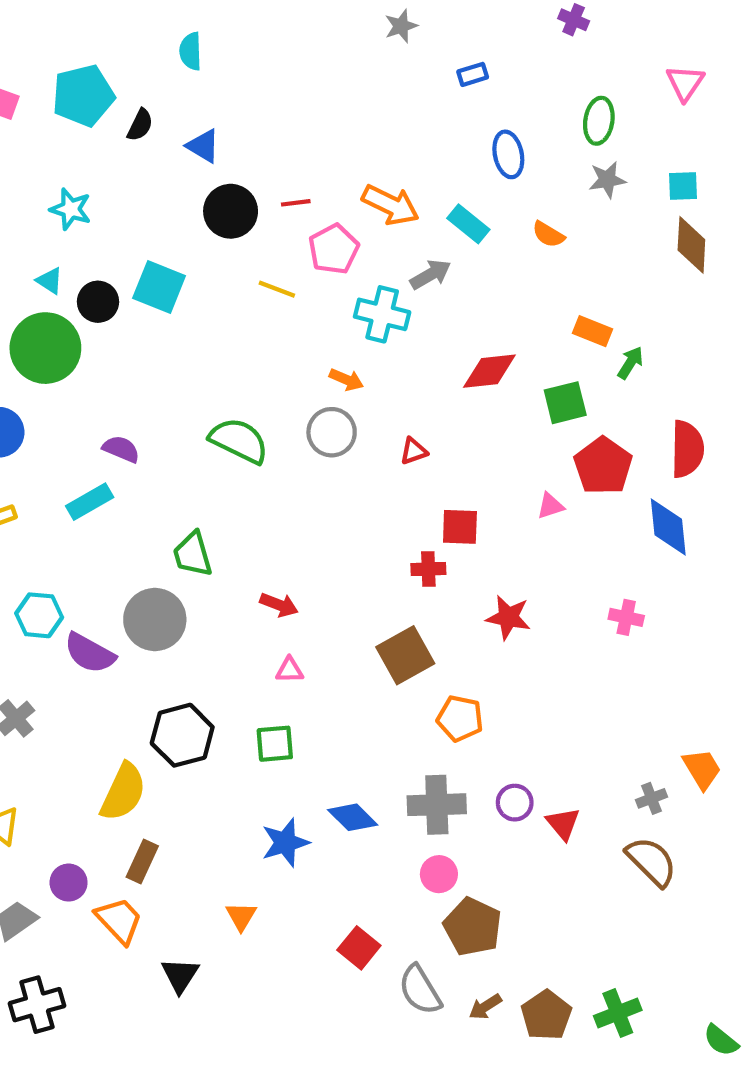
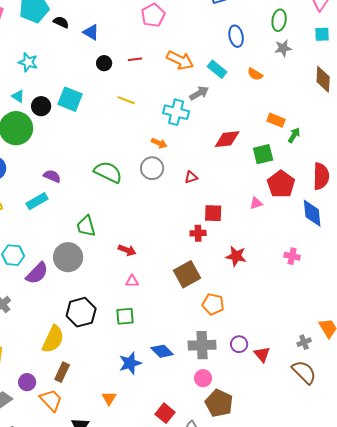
black semicircle: (140, 125) -> (61, 22), turned -91
cyan square: (683, 186) -> (322, 34), moved
black circle: (231, 211) -> (104, 63), size x0.6
pink pentagon: (334, 249) -> (153, 15), moved
purple semicircle: (90, 653) -> (37, 273), turned -75

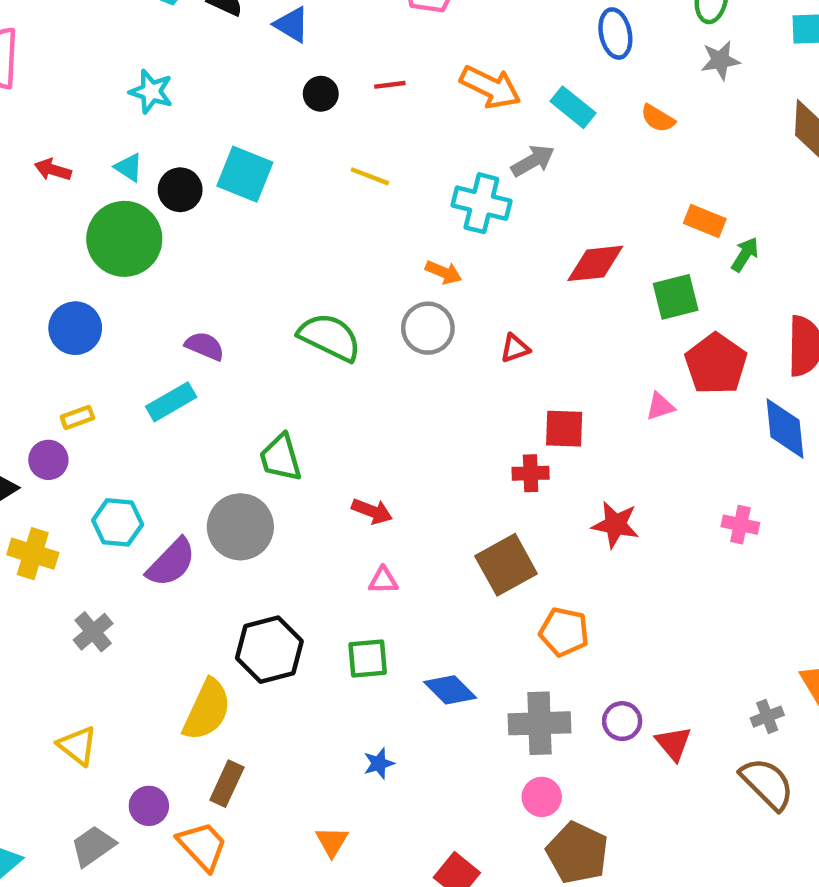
blue diamond: (162, 351) -> (450, 690), moved
blue star: (130, 363) -> (379, 763), size x0.6

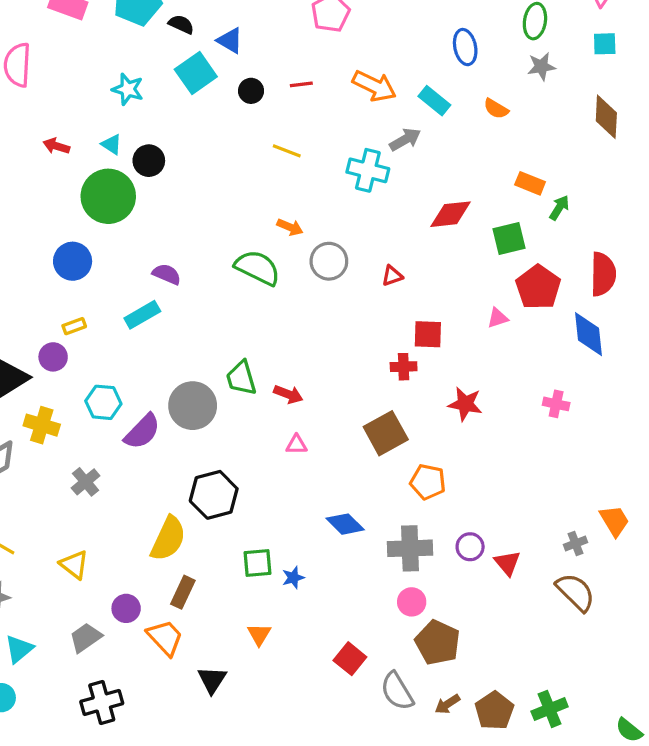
cyan square: (245, 174) -> (196, 73), moved, turned 33
orange arrow: (444, 272) -> (290, 227), moved
green trapezoid: (281, 458) -> (241, 378), moved
green square: (368, 659) -> (258, 563), moved

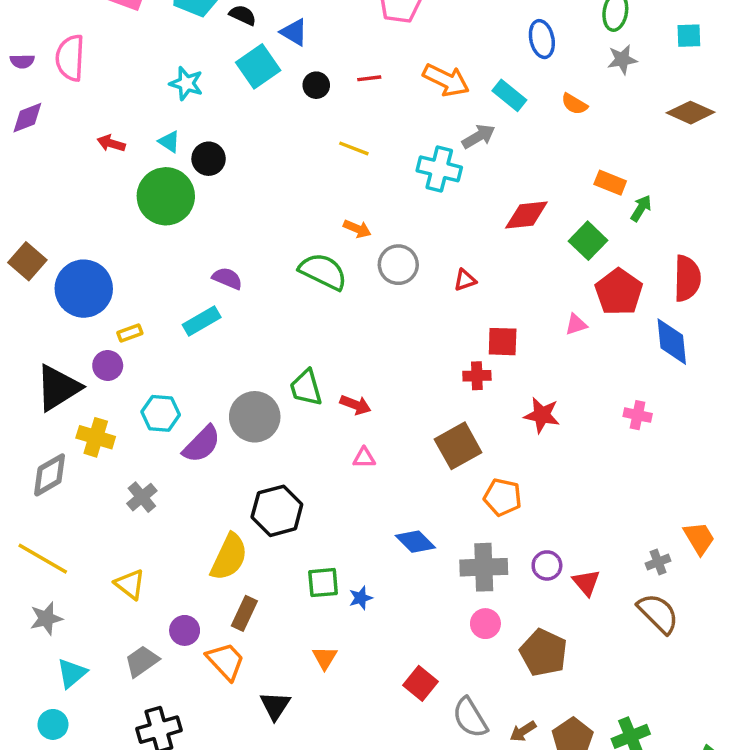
brown diamond: (606, 117) -> (691, 113), turned -69
green square: (509, 238) -> (588, 241), turned -32
blue circle: (73, 261) -> (84, 289), moved, size x1.4
brown pentagon: (438, 642) -> (544, 653), moved

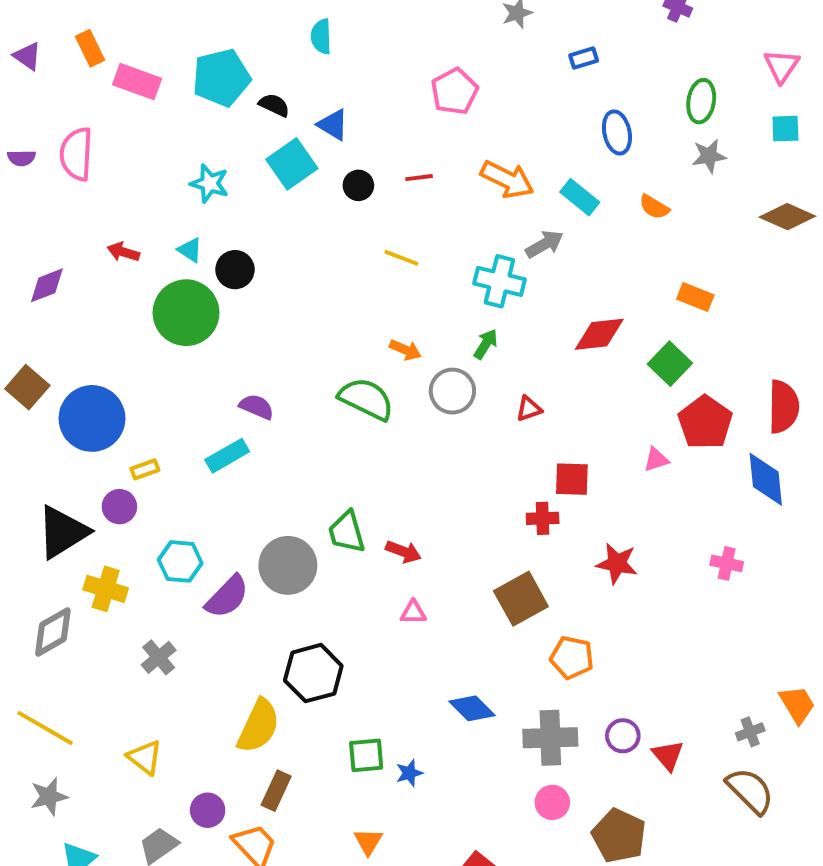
purple diamond: (27, 118) -> (47, 285), moved
green arrow: (641, 208) -> (486, 344), moved

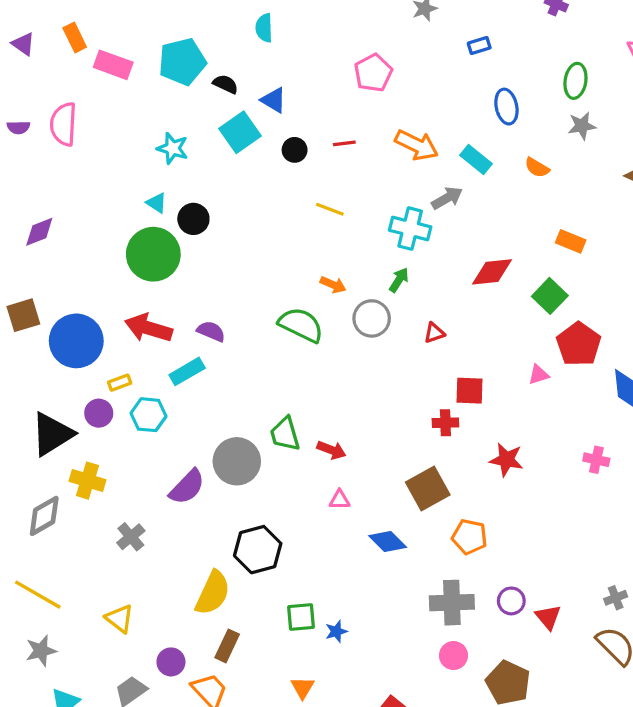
red arrow: (123, 252) -> (148, 328), moved, size x1.8
brown square: (27, 387) -> (23, 315), turned 32
cyan hexagon: (180, 561) -> (148, 415), moved
blue diamond: (472, 708) -> (388, 542), moved

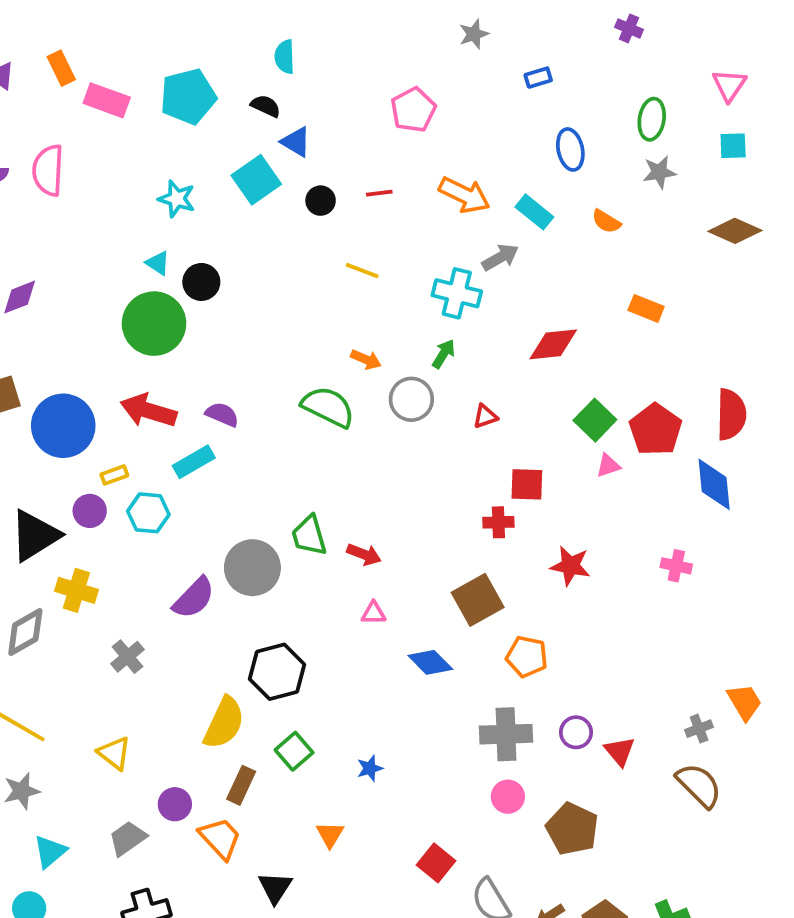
black semicircle: (226, 84) -> (266, 106), moved
green square: (550, 296) -> (595, 420), moved
green square: (301, 617) -> (294, 751), moved, turned -36

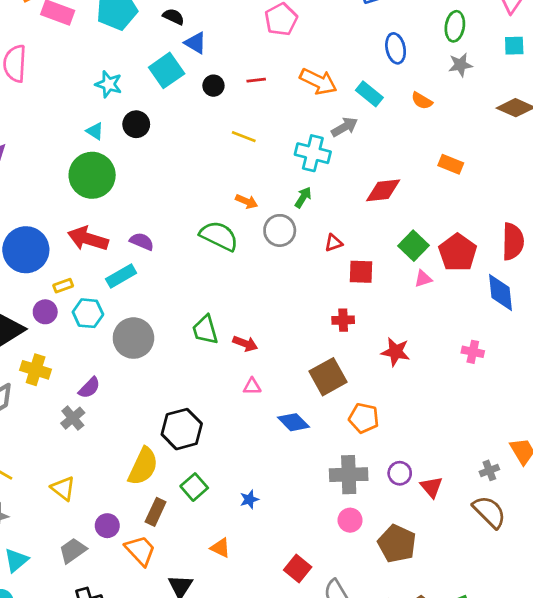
black circle: (201, 282) -> (136, 124), moved
red square: (527, 484) -> (361, 272), moved
gray circle: (252, 568) -> (133, 338), moved
purple semicircle: (194, 598) -> (89, 388), moved, size x0.7
orange triangle: (330, 835) -> (220, 548), turned -35

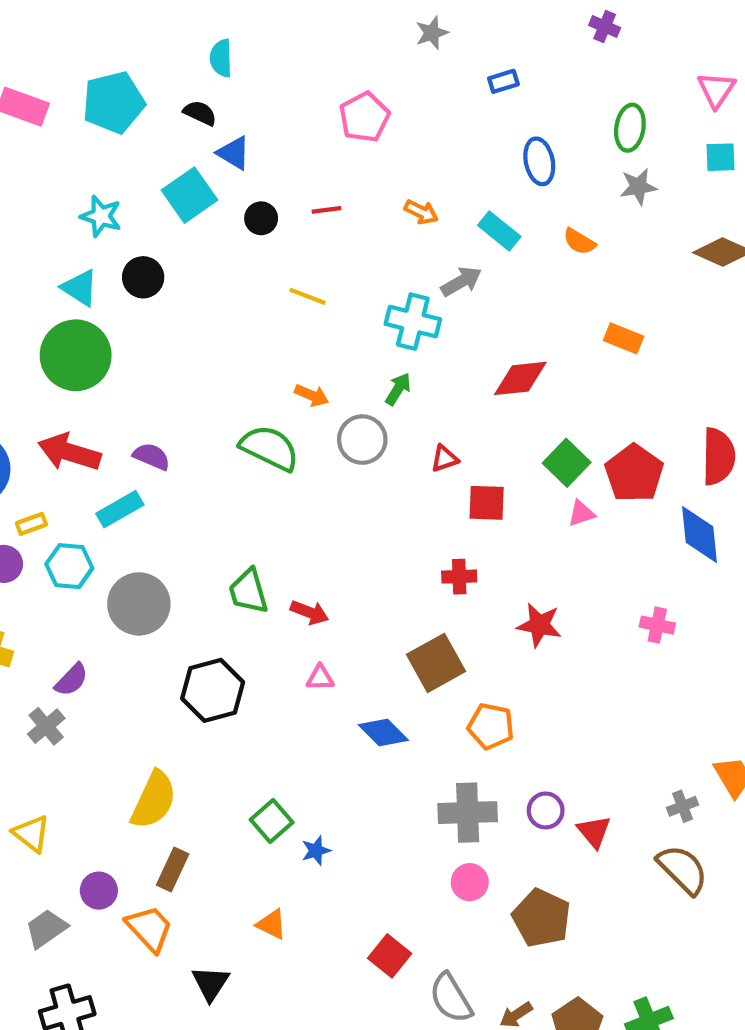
orange arrow: (318, 81) -> (421, 212), size x0.6
cyan triangle: (95, 131) -> (80, 288), size x1.4
black hexagon: (182, 429) -> (213, 690), moved
green square: (194, 487) -> (272, 821), moved

